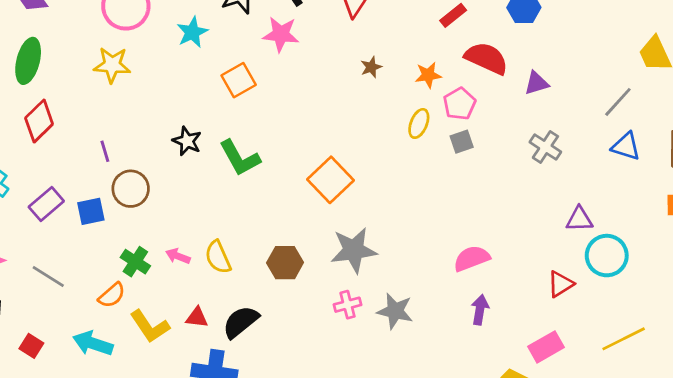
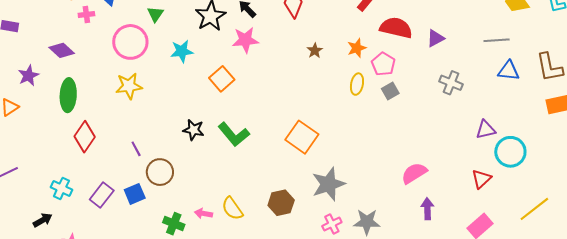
cyan star: (192, 32) -> (182, 51), turned 30
gray line: (618, 102) -> (497, 40), turned 55

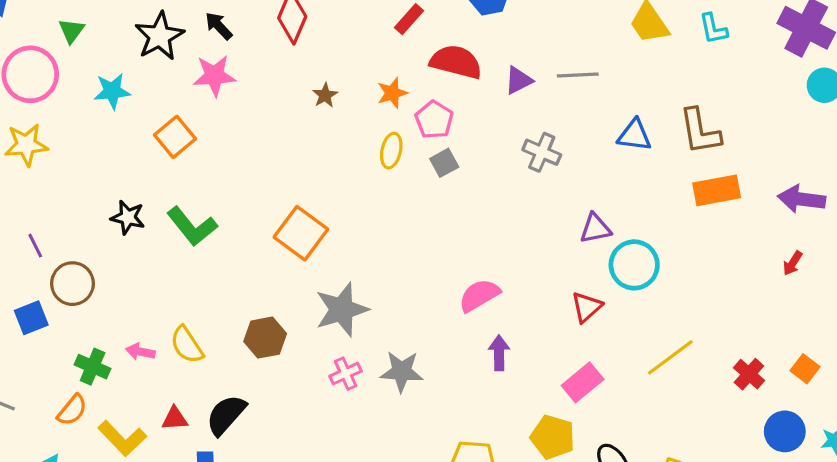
gray line: (497, 40) -> (578, 75), moved

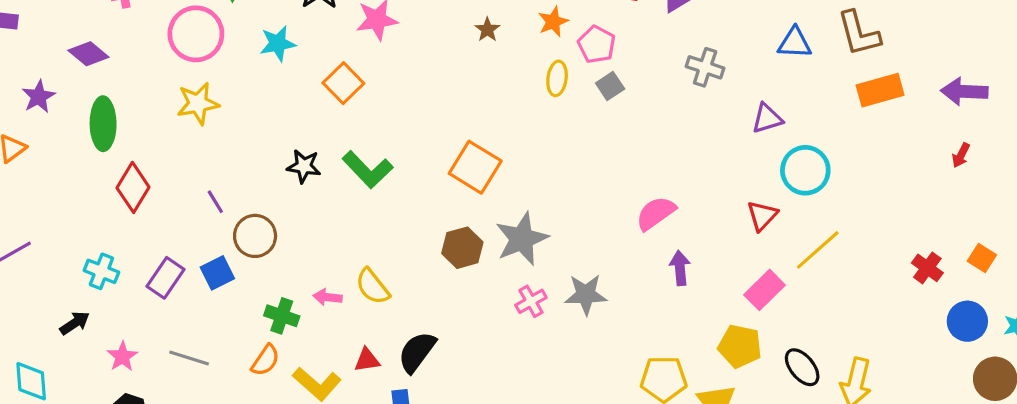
purple triangle: (595, 228) -> (767, 118), moved
brown hexagon: (265, 338) -> (462, 248), moved
yellow line: (670, 357) -> (818, 250), moved

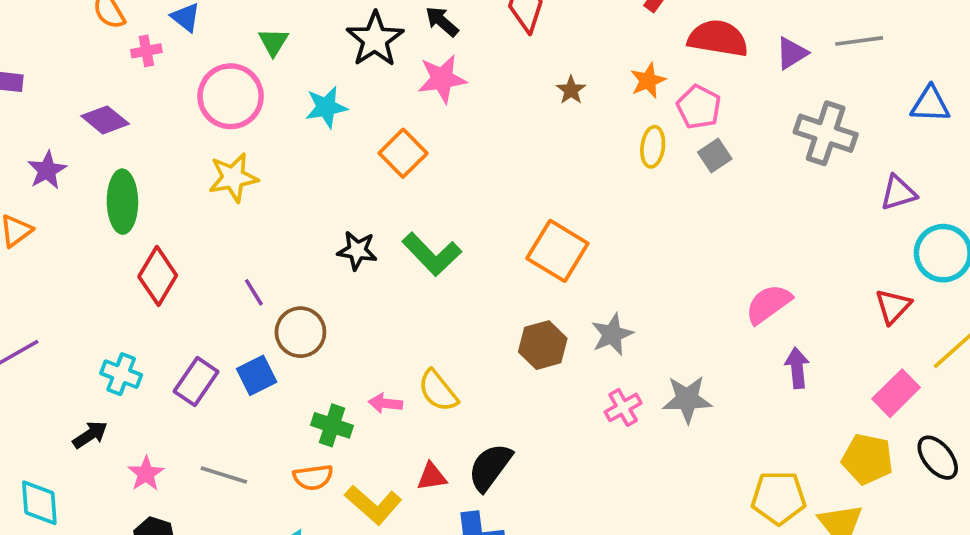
gray cross: (705, 67) -> (826, 133), size x1.4
gray star: (522, 239) -> (612, 334), size x0.7
orange semicircle: (265, 360) -> (313, 477), turned 48
black ellipse: (802, 367) -> (938, 458), moved

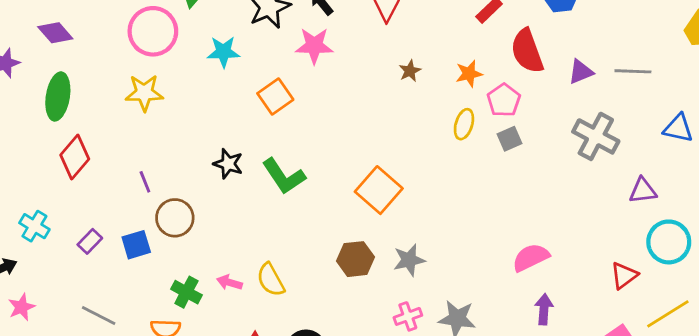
red semicircle: (718, 38) -> (527, 51), turned -129
purple rectangle: (196, 381) -> (90, 241), size x0.7
pink star: (146, 474) -> (22, 307), moved

